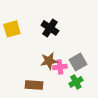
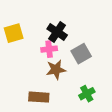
gray square: (78, 62) -> (81, 54), moved
pink cross: (60, 67) -> (49, 49), moved

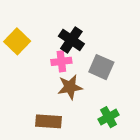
yellow square: (14, 33) -> (17, 41), turned -30
gray square: (81, 54) -> (101, 67), turned -36

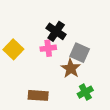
yellow square: (17, 41) -> (13, 49), moved
brown star: (70, 87) -> (71, 68), moved, turned -30

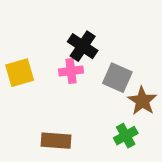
yellow square: (13, 49) -> (20, 73), turned 30
brown star: (71, 68) -> (142, 101), moved

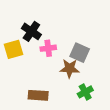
black cross: (83, 46) -> (31, 31), moved
brown star: (142, 101) -> (70, 68), moved, turned -30

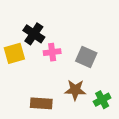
brown star: (70, 68) -> (75, 90), moved
green cross: (85, 92) -> (102, 100), moved

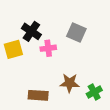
gray square: (86, 57) -> (76, 33), moved

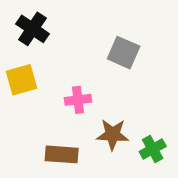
black cross: (31, 31) -> (32, 29), moved
pink cross: (48, 48) -> (78, 100), moved

